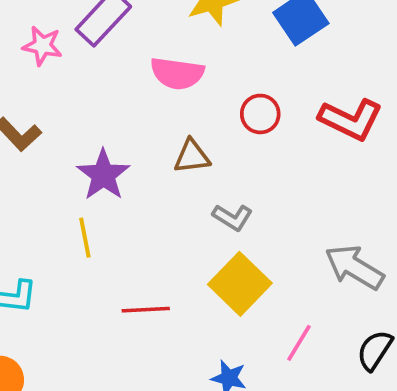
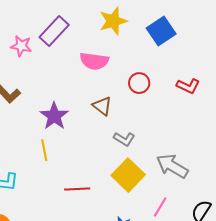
red L-shape: (351, 120) -> (188, 86), size x0.7
brown triangle: (192, 156) -> (102, 106), turned 45
gray arrow: (354, 267) -> (172, 166), moved

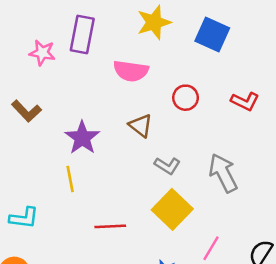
purple rectangle: (54, 31) -> (82, 34), turned -32
blue square: (161, 31) -> (212, 34), turned -32
gray arrow: (172, 166) -> (223, 173), moved, turned 32

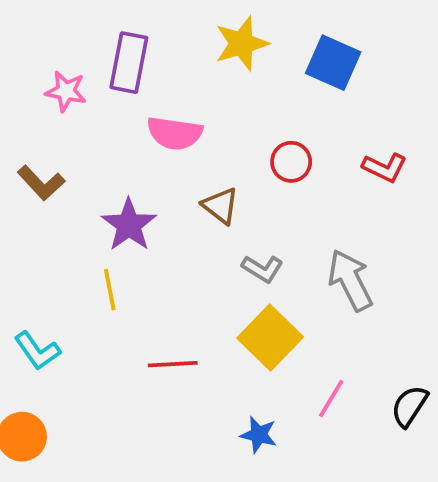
pink semicircle: (131, 71) -> (175, 133), moved
cyan L-shape: (24, 218) -> (37, 351), turned 48

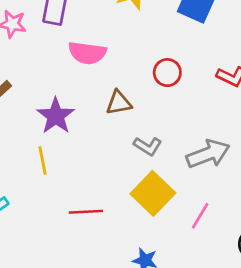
brown triangle: (220, 206) -> (119, 103), turned -48
gray arrow: (350, 280) -> (208, 154), turned 96
pink line: (331, 398) -> (200, 216), moved

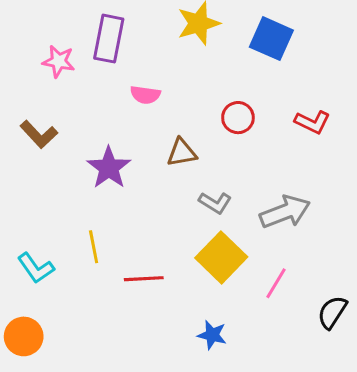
pink semicircle: (87, 53) -> (145, 95), size x0.7
yellow line: (43, 161) -> (94, 247), moved

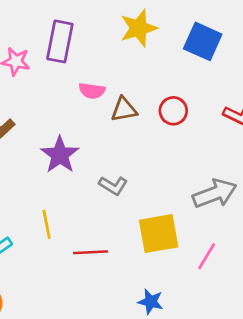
brown triangle: (182, 153) -> (124, 109), moved
gray L-shape: (215, 203) -> (113, 186), moved
yellow square: (221, 257) -> (159, 234), turned 36

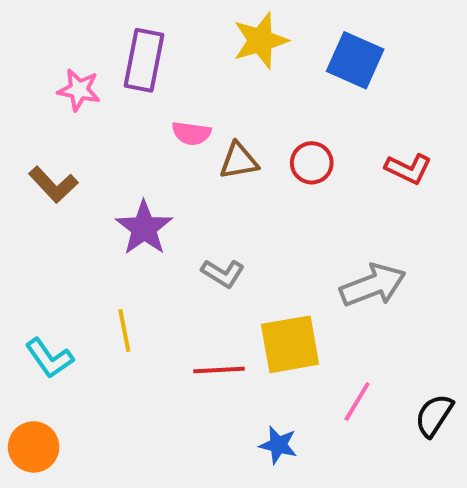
red line: (91, 252) -> (219, 370), moved
pink line: (207, 256) -> (357, 402), moved

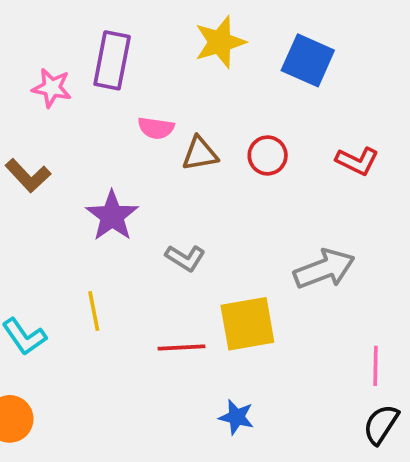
pink line: (357, 402) -> (375, 366), moved, turned -30
black semicircle: (434, 415) -> (381, 424), moved

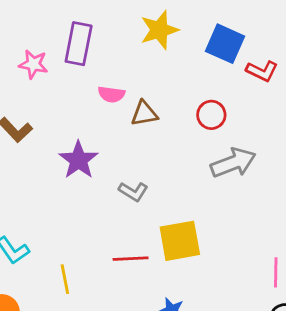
red circle: (268, 155) -> (211, 115), moved
red L-shape: (357, 161) -> (262, 71), moved
gray arrow: (324, 269) -> (233, 163), moved
yellow line: (94, 311) -> (65, 279), moved

